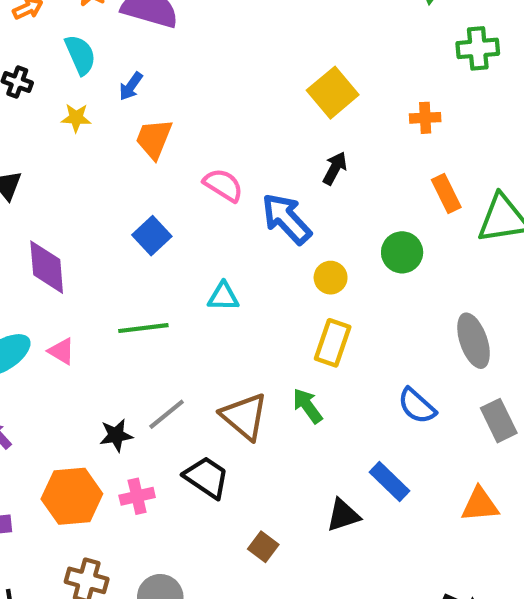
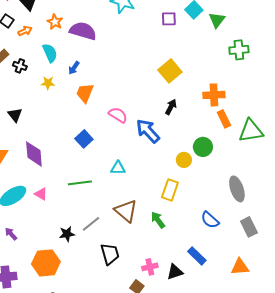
orange cross: (425, 118) -> (214, 95), moved, size x1.5
yellow circle: (331, 278) -> (184, 160), moved
brown triangle: (244, 416) -> (126, 211), moved
black trapezoid: (206, 477) -> (110, 254), turned 40
pink cross: (137, 496) -> (150, 267), moved

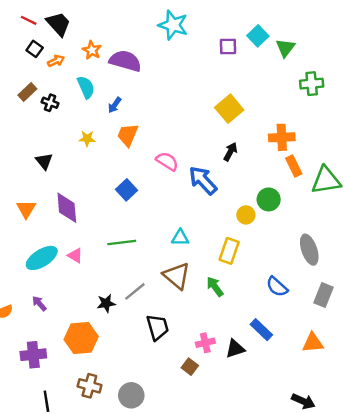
yellow star: (48, 83) -> (87, 139), moved
cyan triangle: (118, 168) -> (180, 238), moved
gray rectangle: (249, 227) -> (324, 295), turned 48

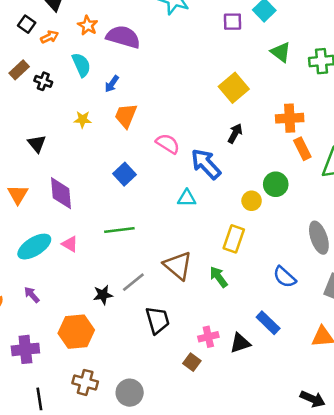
green triangle: (285, 48) -> (281, 52), moved, turned -30
cyan triangle: (180, 238) -> (187, 198), moved

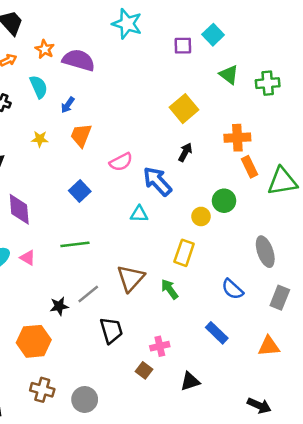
pink semicircle: (168, 144) -> (121, 162), turned 120
brown triangle: (178, 266) -> (131, 278), turned 32
black triangle: (240, 343) -> (190, 381), moved

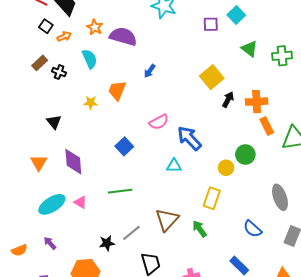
blue arrow: (68, 105) -> (150, 71), moved
orange trapezoid: (81, 135) -> (117, 90), moved
black arrow: (185, 152) -> (228, 100), moved

